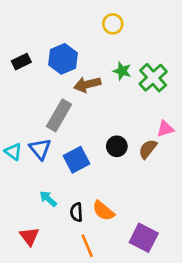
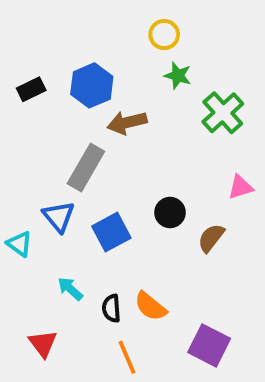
green star: (122, 71) -> (178, 76), moved
brown semicircle: (148, 149) -> (211, 238), moved
cyan triangle: (13, 152) -> (19, 244), moved

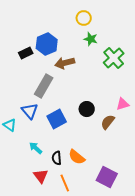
black rectangle: (31, 89) -> (26, 53), moved
pink triangle: (240, 187) -> (123, 104), moved
red triangle: (43, 344) -> (41, 176), moved

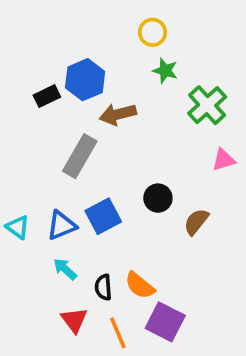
pink triangle: (123, 104) -> (224, 160), moved
blue triangle: (30, 111) -> (61, 225), moved, turned 48
purple square: (107, 177) -> (165, 322), moved

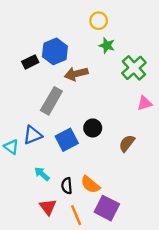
black circle: (158, 198) -> (93, 128), moved
blue triangle: (61, 225) -> (33, 135), moved

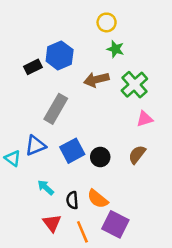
green cross: (134, 68) -> (134, 85), moved
brown arrow: (76, 74) -> (96, 80), moved
pink triangle: (145, 103) -> (145, 119), moved
black circle: (93, 128) -> (100, 157), moved

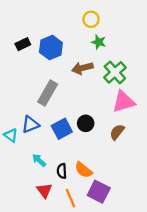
black rectangle: (33, 67) -> (23, 44), moved
pink triangle: (145, 119) -> (124, 102), size x1.6
black circle: (100, 157) -> (86, 123), moved

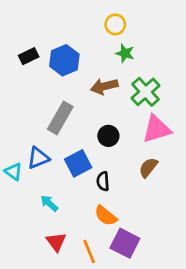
black circle: (86, 123) -> (108, 136), moved
black semicircle: (62, 171) -> (103, 181), moved

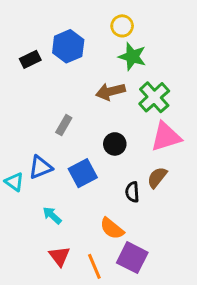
green star: (125, 53) -> (132, 57), size x1.4
blue hexagon: (64, 60) -> (68, 46), moved
gray rectangle: (60, 118) -> (64, 125), size x0.6
black semicircle: (103, 181) -> (132, 192), moved

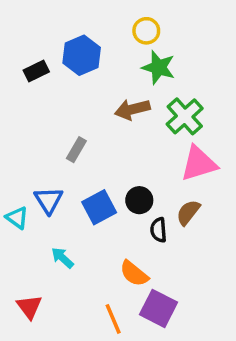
black circle: (115, 144) -> (139, 200), moved
blue triangle: (40, 167) -> (48, 200), turned -40
red triangle: (59, 256) -> (29, 307), moved

